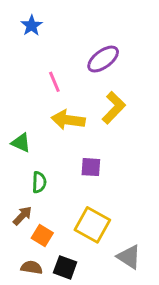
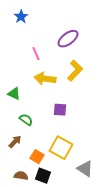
green semicircle: (39, 182) -> (26, 120), turned -56
orange square: (42, 236) -> (37, 157), moved

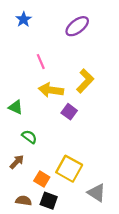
purple ellipse: (68, 39) -> (77, 26), moved
purple square: (60, 110) -> (69, 112), moved, turned 32

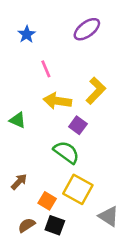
blue star: (24, 19) -> (27, 34), moved
green semicircle: (29, 137) -> (66, 152), moved, size x1.5
brown semicircle: (24, 201) -> (27, 225), turned -42

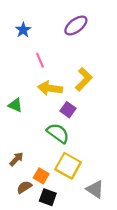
brown semicircle: (27, 225) -> (24, 187), moved

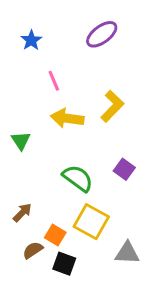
green triangle: (15, 105) -> (21, 141), turned 32
purple square: (68, 110) -> (124, 169), moved
gray triangle: (95, 189) -> (127, 253), turned -30

